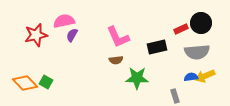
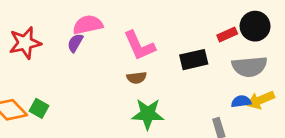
pink semicircle: (64, 21) -> (88, 25), moved
green star: (137, 78) -> (148, 114), moved

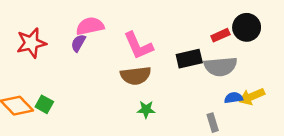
gray semicircle: (249, 67) -> (220, 66), moved
brown semicircle: (137, 78) -> (136, 76), size x1.6
green star: (148, 114) -> (146, 110), size x0.6

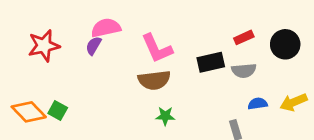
black circle: (247, 27) -> (285, 44), moved
gray semicircle: (220, 66) -> (244, 71), size x0.7
yellow arrow: (252, 96) -> (293, 102), moved

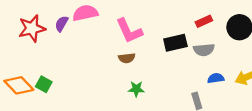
purple semicircle: (94, 46) -> (62, 24), moved
brown semicircle: (154, 80) -> (127, 58), size x0.6

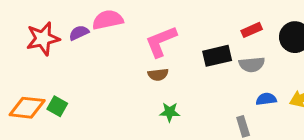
purple semicircle: (62, 24) -> (79, 33), turned 35
pink L-shape: (129, 31) -> (161, 41), turned 92
orange diamond: (19, 85) -> (27, 108), turned -40

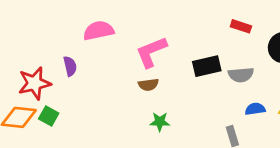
red rectangle: (252, 30) -> (241, 26), moved, turned 42
purple semicircle: (79, 33) -> (70, 66), moved, turned 102
red star: (43, 39) -> (34, 83), moved

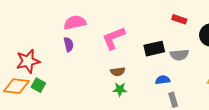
purple semicircle: (70, 66) -> (69, 44), moved
brown semicircle: (148, 85) -> (118, 72), moved
blue semicircle: (255, 109) -> (163, 80), moved

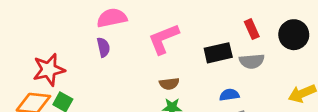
red rectangle: (179, 19) -> (252, 29), moved, turned 48

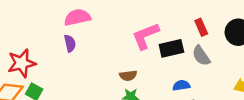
pink L-shape: (164, 39) -> (145, 36), moved
gray semicircle: (252, 61) -> (201, 56), turned 60

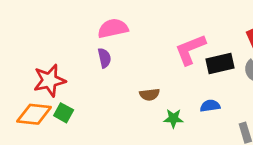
brown semicircle: (128, 76) -> (150, 95), moved
blue semicircle: (181, 85) -> (210, 106), moved

